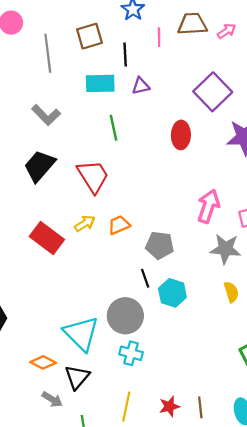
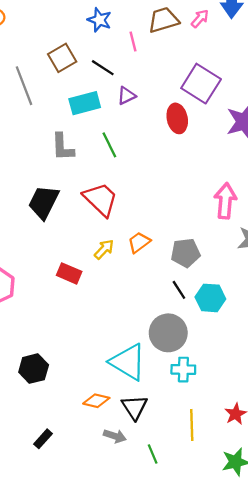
black line: (125, 54) -> (103, 68), turned -40
gray L-shape: (46, 115) -> (63, 147), moved, turned 56
red ellipse: (181, 135) -> (177, 118), moved
red rectangle: (47, 238) -> (69, 273), size x0.7

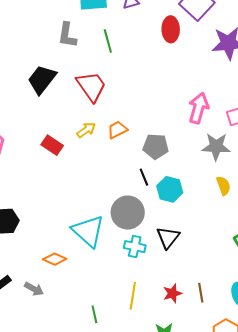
black triangle: (135, 407) -> (168, 237), moved
gray arrow: (115, 436) -> (34, 289), moved

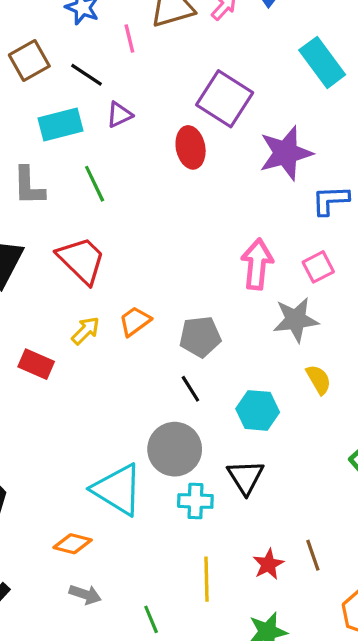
cyan hexagon: (170, 189) -> (258, 410), moved
gray arrow: (34, 289) -> (85, 594), moved

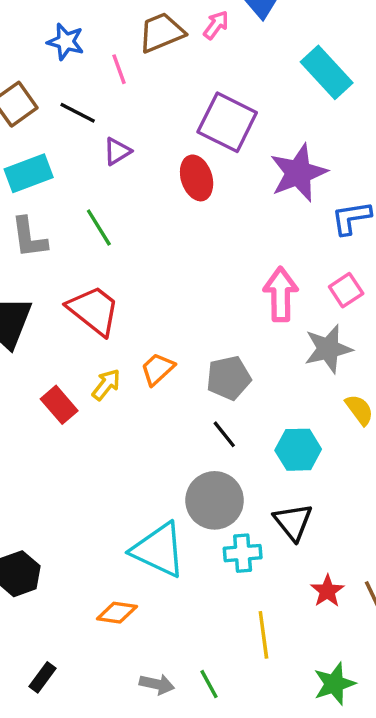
cyan rectangle: (60, 125) -> (29, 173), moved
red rectangle: (36, 364) -> (59, 405), moved, turned 32
red star: (268, 564) -> (327, 591), moved
gray arrow: (85, 594) -> (157, 684), moved

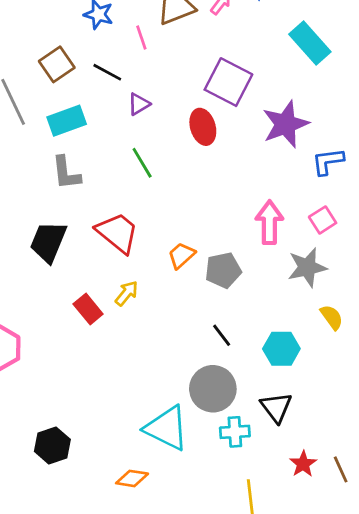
green line: (99, 228) -> (142, 163), moved
orange trapezoid: (158, 369) -> (181, 255), moved
gray pentagon: (229, 378) -> (223, 270), moved

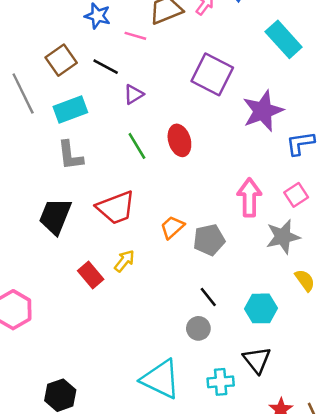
pink line: (141, 37) -> (135, 36), turned -55
red ellipse: (203, 127) -> (179, 140), moved
red trapezoid: (117, 233) -> (116, 208), turned 120
gray circle: (213, 389) -> (198, 328), moved, size x0.6

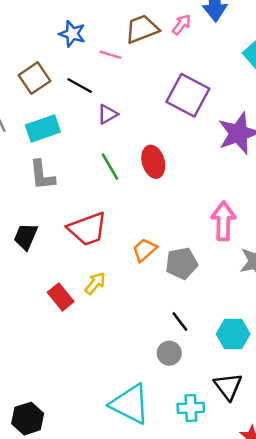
black trapezoid: (55, 216) -> (26, 237), size x0.7

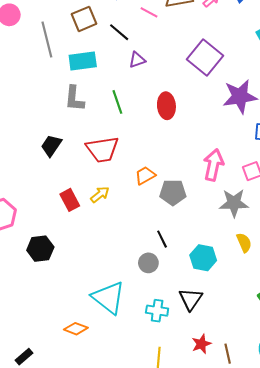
green line: (110, 167) -> (117, 102), moved
black hexagon: (28, 419) -> (40, 249), moved

